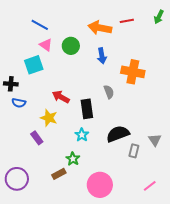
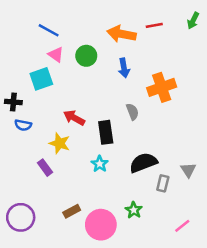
orange cross: (133, 72) -> (162, 87), turned -30
green star: (73, 159) -> (134, 210), moved
pink circle: (100, 185) -> (101, 225), moved

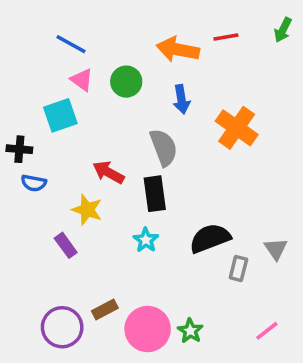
orange cross: (162, 87) -> (237, 128), turned -36
gray semicircle: (132, 112) -> (164, 147), moved, size x1.5
green star: (134, 210) -> (190, 331), moved
purple circle: (21, 217) -> (62, 327), moved

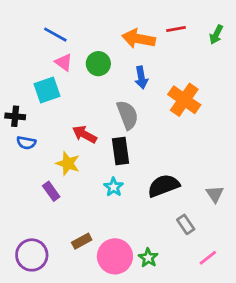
green arrow: (283, 30) -> (216, 35), moved
gray rectangle: (238, 268) -> (186, 224), moved, turned -48
purple circle: (62, 327) -> (32, 255), moved

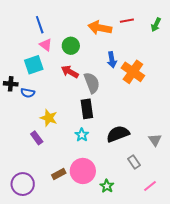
blue line: (55, 35) -> (40, 25), turned 42
blue arrow: (141, 78) -> (112, 60), moved
red arrow: (84, 134) -> (70, 72), moved
blue semicircle: (26, 143) -> (28, 93), moved
pink circle: (115, 256) -> (83, 171), moved

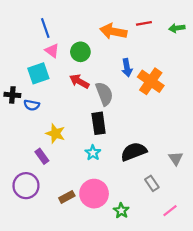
green arrow: (156, 25) -> (177, 28), turned 56
purple circle: (23, 184) -> (26, 186), moved

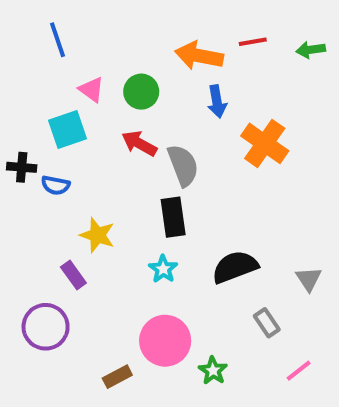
blue line: (45, 28) -> (58, 40), moved
blue arrow: (127, 68) -> (217, 102), moved
brown rectangle: (67, 197) -> (117, 377), moved

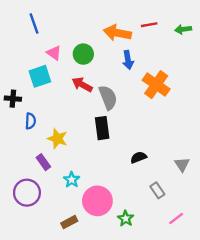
blue semicircle: (56, 185) -> (30, 121), moved, turned -98
black semicircle: (235, 267) -> (139, 157), size x0.6
cyan star: (163, 269) -> (72, 180), moved

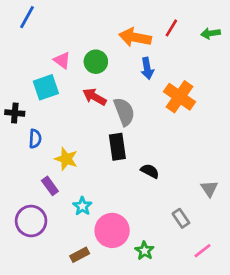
blue line: (34, 23) -> (27, 17), moved, turned 48
red line: (149, 25) -> (171, 28), turned -49
black semicircle: (139, 157) -> (150, 171), moved, turned 49

